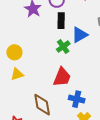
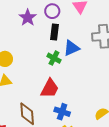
green cross: (63, 47) -> (54, 58), turned -32

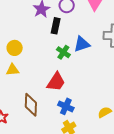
black rectangle: (54, 32) -> (56, 26), moved

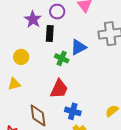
yellow circle: (15, 48) -> (21, 57), moved

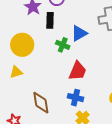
yellow circle: (21, 57) -> (22, 45), size x1.5
red trapezoid: (59, 89) -> (78, 71), moved

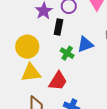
red trapezoid: (78, 71) -> (58, 81), moved
yellow triangle: (16, 72) -> (31, 73), moved, size x1.5

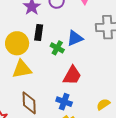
black rectangle: (58, 27) -> (39, 33), moved
red trapezoid: (58, 81) -> (72, 75), moved

